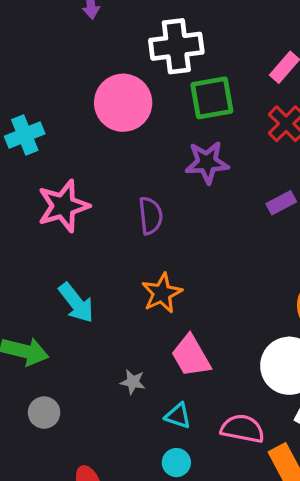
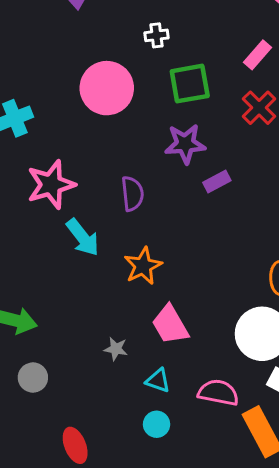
white cross: (176, 46) -> (157, 35), size x0.5
purple rectangle: (281, 203) -> (217, 182), moved
cyan arrow: (76, 303) -> (83, 237), moved

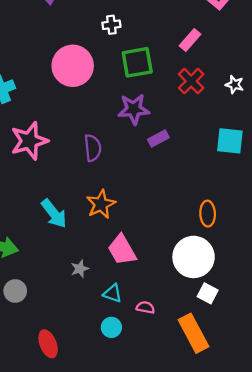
cyan arrow: (83, 237) -> (54, 214), moved
gray star: (116, 349) -> (80, 269), turned -30
pink semicircle: (218, 393) -> (145, 307), moved, size x0.6

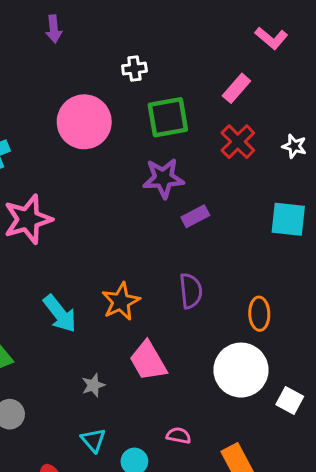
purple semicircle: (93, 148) -> (191, 291), moved
cyan triangle: (113, 293) -> (93, 440), moved, turned 30
white square: (208, 293) -> (290, 400), moved

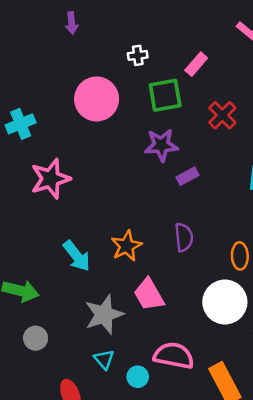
pink rectangle: (236, 88) -> (196, 64), moved
gray star: (93, 385) -> (104, 314), size x2.0
pink semicircle: (179, 435) -> (174, 356), size x2.0

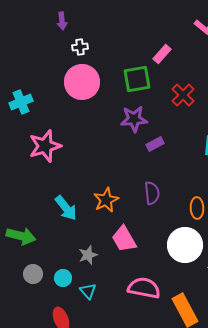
white cross: (138, 55) -> (80, 47), moved
gray star: (104, 314) -> (88, 255), size x0.6
cyan circle: (138, 377) -> (63, 278), moved

